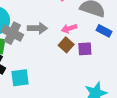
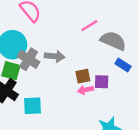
pink arrow: (69, 28) -> (85, 90), moved
brown square: (66, 45) -> (83, 76), turned 32

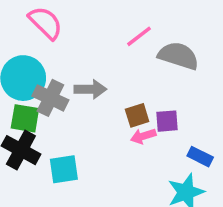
blue rectangle: (123, 65) -> (200, 157), moved

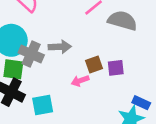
pink arrow: (143, 136) -> (80, 81), moved
blue rectangle: (200, 157) -> (141, 103), moved

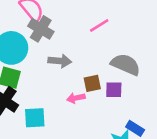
gray semicircle: (122, 21) -> (126, 64), moved
gray cross: (31, 54) -> (41, 29), moved

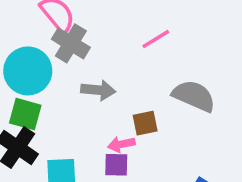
purple square: (114, 90) -> (116, 165), moved

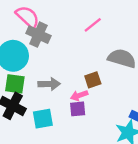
gray arrow: (98, 90) -> (49, 84), moved

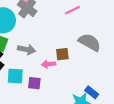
purple square: (78, 109) -> (34, 83), moved

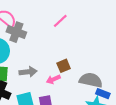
gray semicircle: (90, 42) -> (91, 80), moved

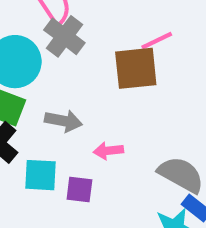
brown square: (64, 66) -> (136, 68), moved, size x1.6

